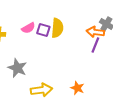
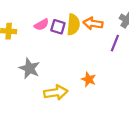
orange arrow: (95, 32) -> (93, 23), moved
orange star: (77, 88) -> (89, 79), moved

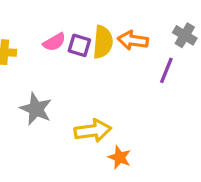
orange star: (89, 79) -> (120, 157), moved
yellow arrow: (56, 92) -> (93, 131), moved

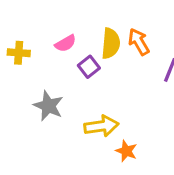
orange arrow: (133, 40) -> (139, 42), turned 52
purple square: (79, 45) -> (89, 67), moved, turned 35

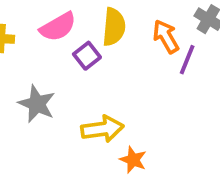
orange arrow: (139, 42) -> (166, 36), moved
pink semicircle: (65, 43) -> (58, 27), size x1.4

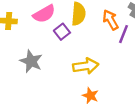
yellow arrow: (102, 129) -> (86, 66), moved

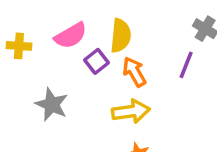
orange arrow: (111, 20) -> (134, 72), moved

